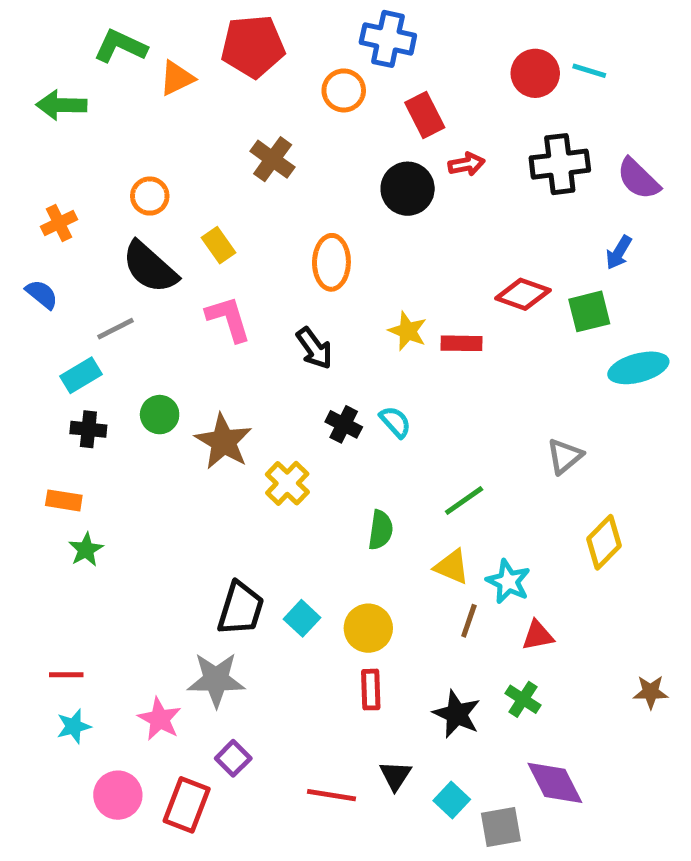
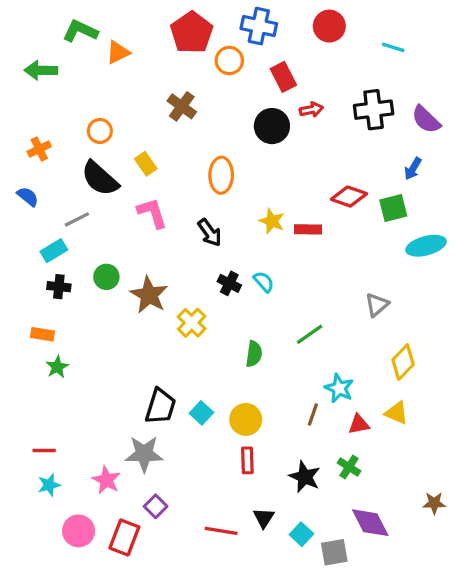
red pentagon: (253, 46) -> (192, 33), moved, turned -30
red circle: (535, 73) -> (329, 26), moved
yellow triangle: (452, 567) -> (396, 413), moved
brown star: (651, 692) -> (434, 503), moved

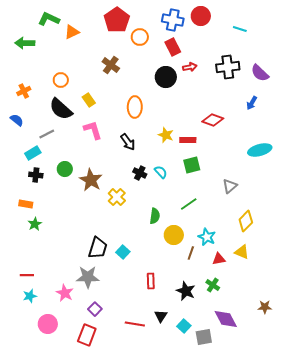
blue cross: (259, 26) -> (173, 20), moved
green square: (393, 208) -> (192, 165), moved
yellow circle: (246, 419) -> (174, 235), moved
red rectangle: (124, 537) -> (87, 335), moved

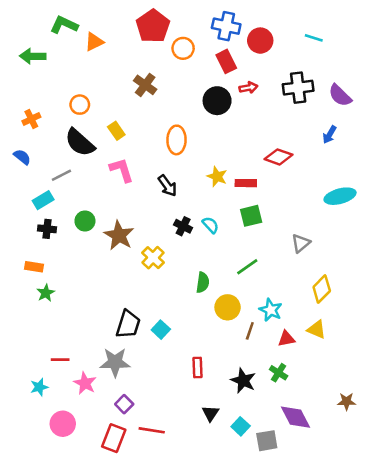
red circle: (201, 16) -> (260, 41), moved
red line: (27, 275) -> (60, 360), moved
red line: (135, 324) -> (152, 430), moved

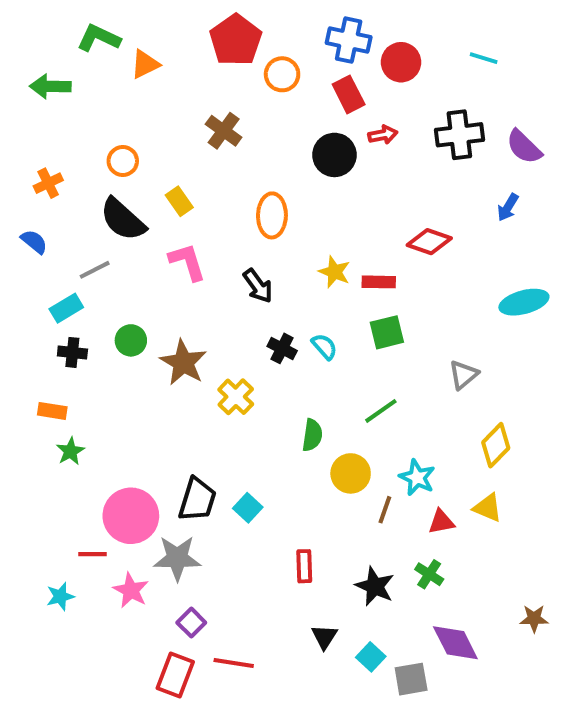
pink circle: (63, 424) -> (131, 516), moved, size x1.4

